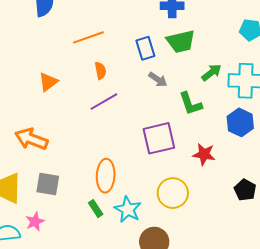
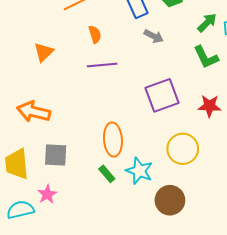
purple line: (104, 102) -> (102, 65), turned 32
green L-shape: (191, 104) -> (206, 57), moved

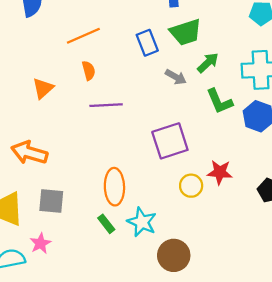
green arrow: (207, 23) -> (208, 63), moved
orange semicircle: (95, 34) -> (89, 71), moved
gray arrow: (154, 36) -> (176, 77), moved
red star: (209, 106) -> (220, 172), moved
yellow circle: (183, 149) -> (191, 186), moved, size x0.7

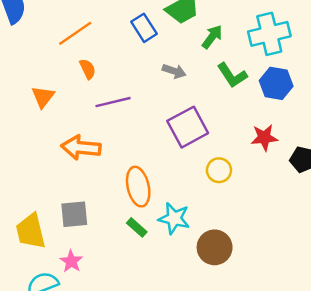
gray arrow: (176, 77) -> (174, 71), moved
orange arrow: (29, 153) -> (81, 148), moved
red star: (220, 172) -> (264, 137), moved

